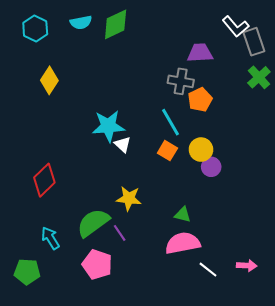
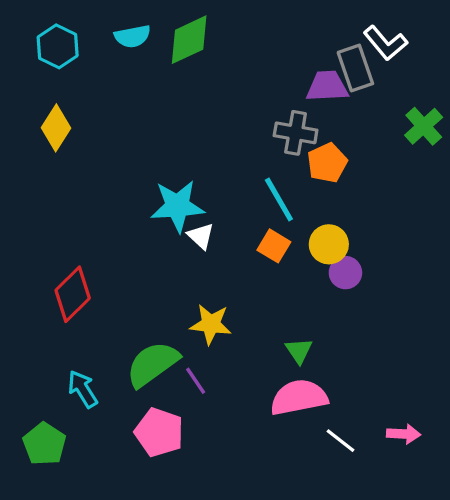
gray rectangle: (254, 42) -> (355, 68), moved
yellow diamond: (49, 80) -> (56, 128), moved
green triangle: (183, 215) -> (299, 351), turned 42
green pentagon: (27, 272) -> (44, 444), turned 30

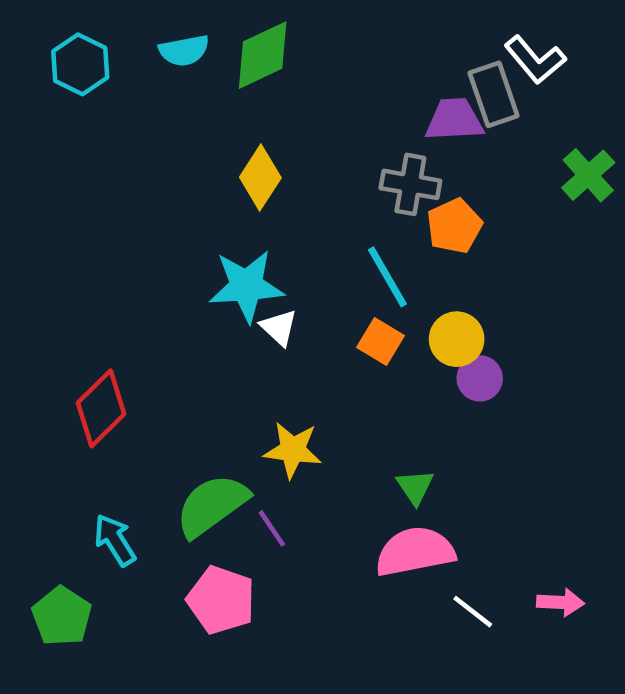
yellow diamond: (56, 128) -> (260, 177), moved

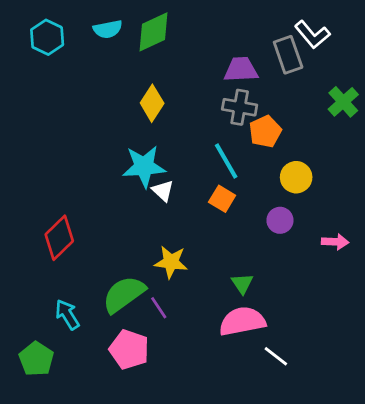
purple trapezoid: (454, 120) -> (241, 70), moved
yellow circle: (457, 339) -> (296, 177), moved
pink arrow: (561, 602) -> (335, 242), moved

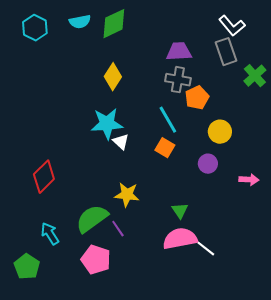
gray rectangle: (288, 55) -> (226, 52), moved
white line: (276, 356) -> (206, 249), moved

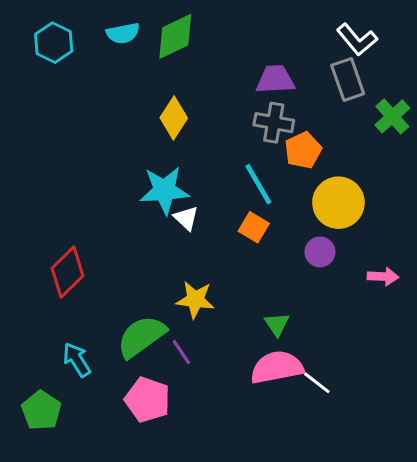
yellow circle: (220, 132) -> (338, 203), size x1.4

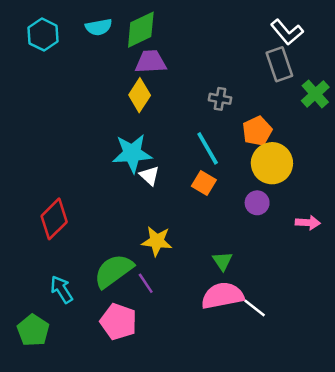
purple trapezoid: (275, 80) -> (151, 62), moved
gray cross: (274, 123) -> (220, 99), size x0.7
orange pentagon: (303, 150) -> (257, 131), moved

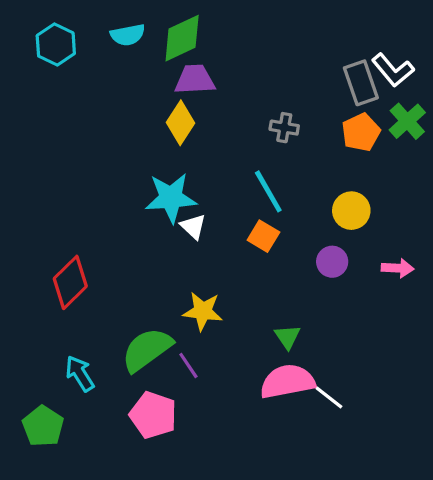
white L-shape: (287, 32) -> (393, 70), moved
orange pentagon: (257, 131) -> (361, 132), moved
yellow circle: (272, 163) -> (351, 211), size x0.7
pink arrow: (308, 223) -> (398, 268), moved

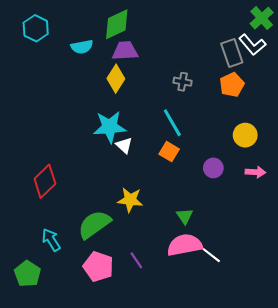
cyan semicircle: (128, 35) -> (82, 47), moved
green cross: (407, 121) -> (262, 18), moved
yellow circle: (351, 211) -> (245, 135), moved
purple line: (188, 366) -> (136, 260), moved

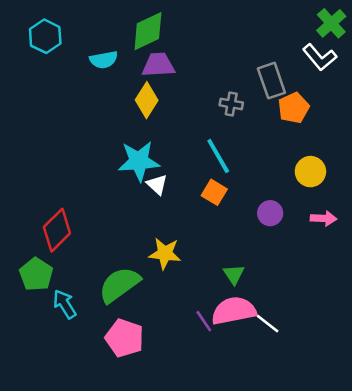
gray rectangle: (232, 53) -> (271, 81), moved
purple line: (136, 260) -> (204, 321), moved
green pentagon: (27, 274) -> (36, 274), moved

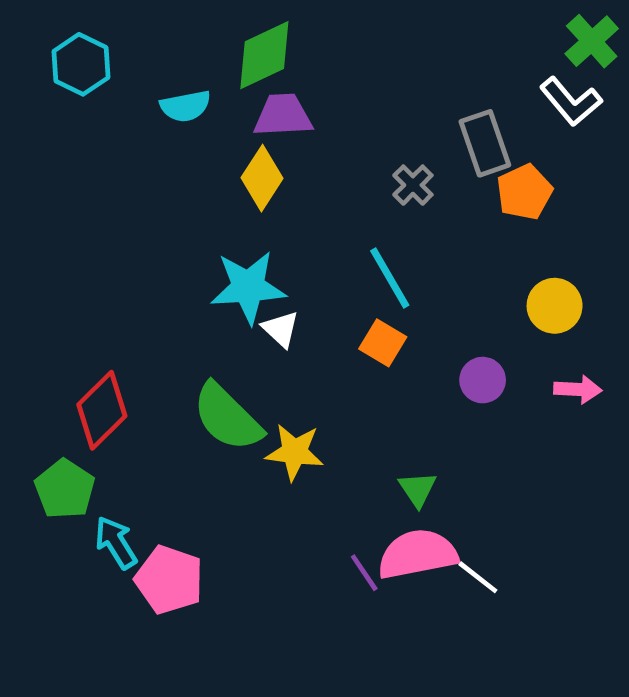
gray cross: (231, 104) -> (413, 185), turned 35
green semicircle: (119, 285) -> (227, 417), moved, turned -99
pink pentagon: (125, 338) -> (169, 580), moved

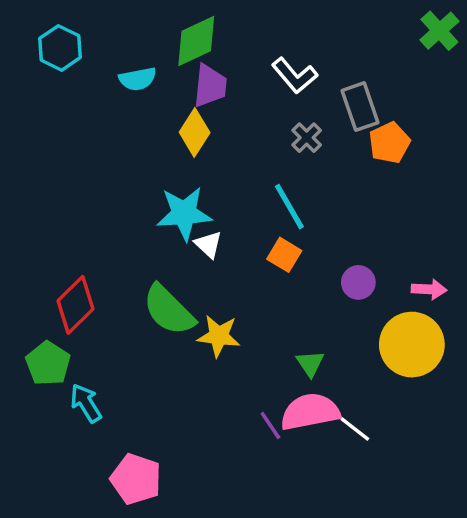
white L-shape: (571, 101) -> (295, 75), moved
purple trapezoid: (283, 115) -> (210, 86), turned 99
yellow circle: (555, 306) -> (412, 345), moved, size x1.6
pink pentagon: (169, 580) -> (136, 479), moved

